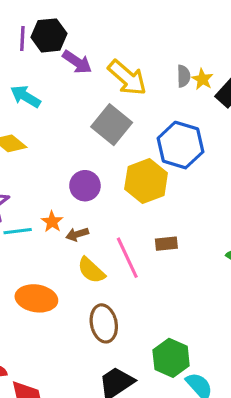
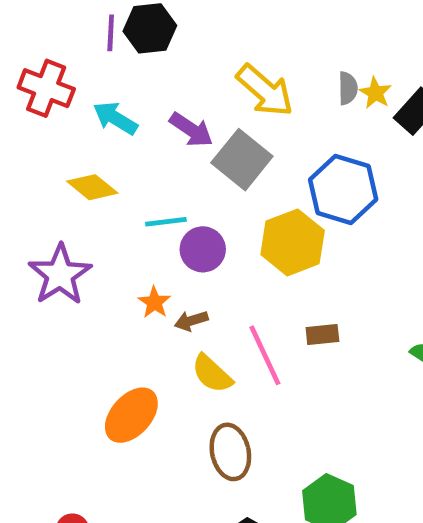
purple arrow: (77, 62) -> (191, 130), moved
cyan line: (18, 231) -> (166, 222), moved
orange ellipse: (36, 298) -> (131, 415), turned -57

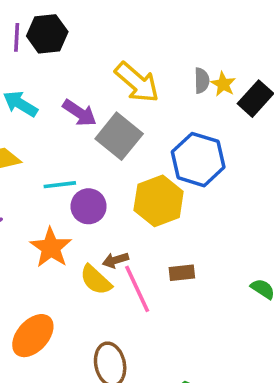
orange star: (154, 302) -> (51, 248), size x1.6
brown arrow: (191, 321) -> (115, 260), moved
yellow semicircle: (212, 374) -> (96, 280), moved

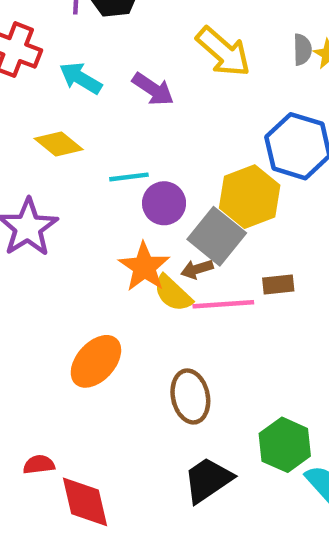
gray square: (119, 136) -> (217, 236), moved
orange star: (51, 248) -> (144, 267), moved
pink line: (137, 289) -> (223, 304), turned -69

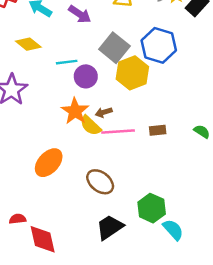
gray square: (217, 236) -> (114, 48), moved
brown rectangle: (278, 285) -> (158, 130), moved
brown ellipse: (190, 396) -> (100, 182), turned -40

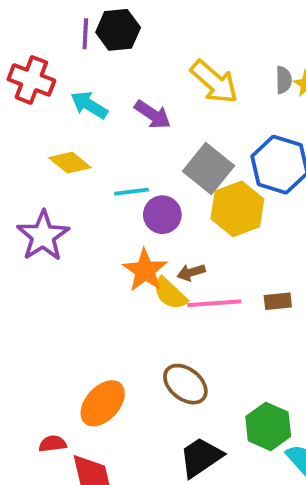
orange ellipse: (49, 163) -> (103, 403), moved

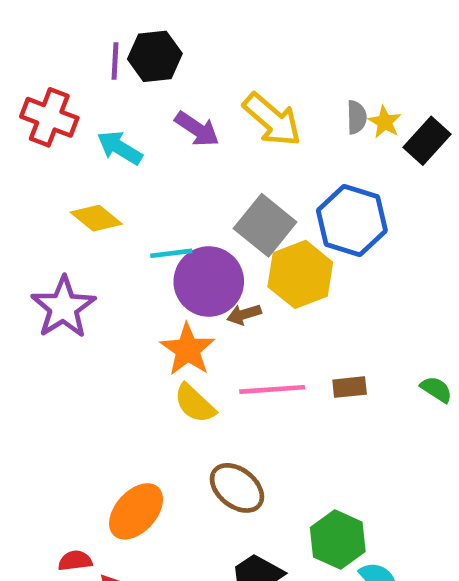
purple arrow: (153, 115) -> (197, 129), moved
purple circle: (162, 215) -> (209, 281), size x1.5
brown arrow: (191, 272) -> (244, 314), moved
yellow semicircle: (170, 294) -> (195, 403), moved

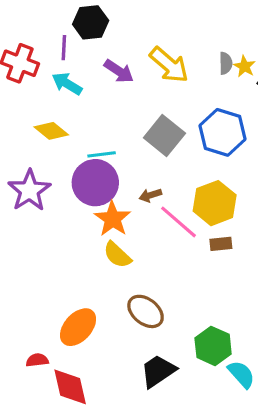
purple line: (115, 61) -> (64, 48), moved
yellow hexagon: (300, 274) -> (215, 203), moved
purple circle: (209, 281) -> (95, 183), moved
pink line: (272, 389) -> (179, 222), moved, turned 45

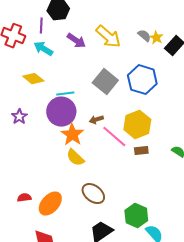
gray semicircle: (226, 63) -> (144, 36), turned -48
purple star: (29, 190) -> (19, 117), size x0.6
red semicircle: (37, 360) -> (24, 198), moved

